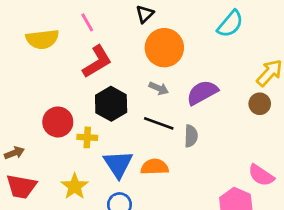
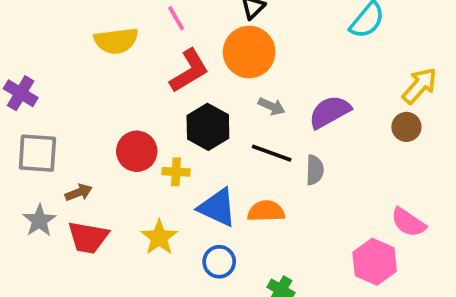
orange circle: (164, 48) -> (249, 52), moved
blue triangle: (118, 164) -> (217, 207), turned -32

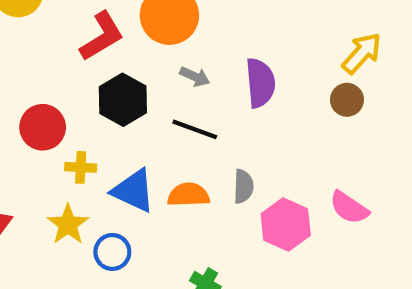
purple semicircle: (330, 112) -> (260, 83), turned 114
gray semicircle: (315, 170) -> (243, 186), moved
yellow cross: (176, 172) -> (81, 167), moved
blue circle: (219, 262) -> (112, 252), moved
pink hexagon: (375, 262) -> (286, 224), moved

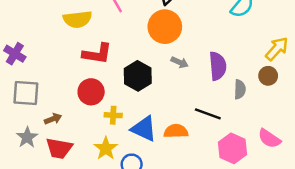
red L-shape: (102, 36) -> (97, 54), moved, turned 40
black line: (195, 129) -> (208, 114), moved
gray semicircle: (243, 186) -> (240, 89), moved

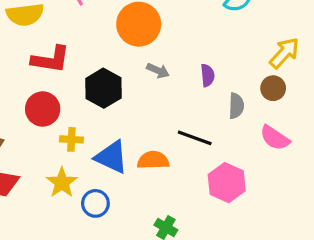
purple semicircle: (218, 66) -> (208, 75), size x0.6
pink semicircle: (269, 139) -> (275, 138), moved

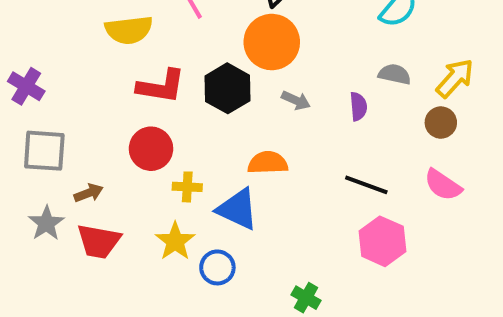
black hexagon: (103, 88) -> (227, 88), moved
gray semicircle: (236, 106) -> (395, 74), moved, turned -80
black line: (195, 138) -> (366, 185), moved
orange semicircle: (153, 160) -> (268, 163), moved

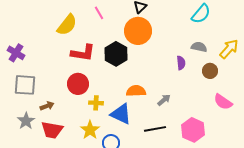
yellow semicircle: (129, 30) -> (67, 25), turned -45
gray arrow: (296, 100) -> (164, 100), moved, turned -64
brown circle: (441, 123) -> (210, 71), moved
black line: (366, 185) -> (155, 129), moved, turned -30

